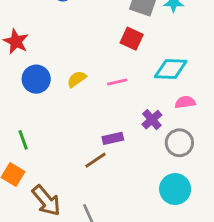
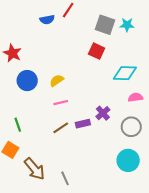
pink line: (117, 82) -> (61, 103), moved
purple cross: (152, 120) -> (103, 113), moved
brown line: (95, 160) -> (61, 128), moved

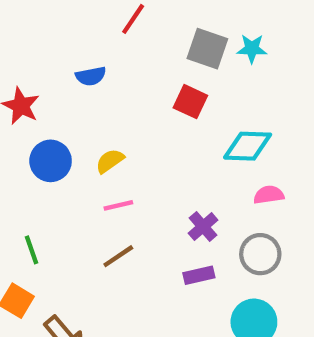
blue semicircle: (47, 20) -> (91, 76), moved
purple rectangle: (83, 124) -> (199, 275), moved

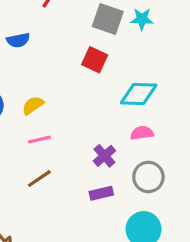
pink semicircle: (269, 195) -> (142, 133), moved

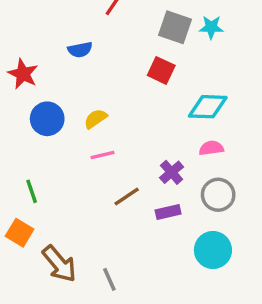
brown line: (39, 179) -> (127, 196), moved

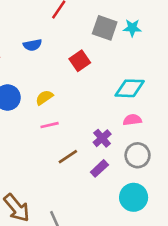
red square: (161, 70) -> (80, 61), moved, turned 30
purple rectangle: (168, 212) -> (99, 168), turned -30

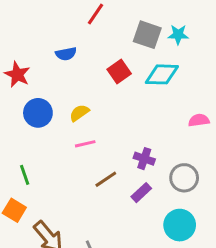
cyan diamond: (130, 88) -> (162, 74), moved
pink semicircle: (132, 120) -> (199, 120), moved
purple cross: (102, 138) -> (144, 159), turned -30

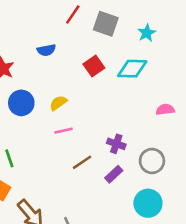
gray square: (147, 35) -> (106, 24), moved
cyan star: (178, 35) -> (147, 33), turned -30

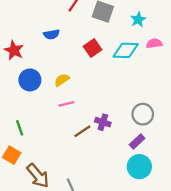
pink semicircle: (165, 110) -> (154, 43), moved
purple cross: (116, 144) -> (103, 122), moved
gray circle: (152, 161) -> (143, 114), moved
purple rectangle: (114, 174) -> (137, 142), moved

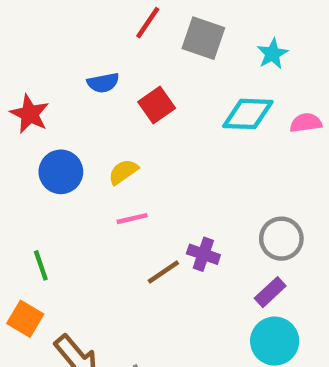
pink semicircle: (154, 43) -> (306, 123), moved
red square: (93, 48) -> (157, 105), moved

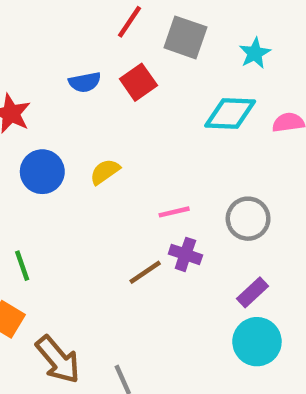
red square: (157, 105) -> (138, 82), moved
pink line: (132, 219) -> (174, 212), moved
gray circle: (281, 239) -> (248, 219), moved

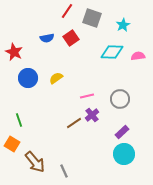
purple cross: (185, 254) -> (92, 115), turned 32

